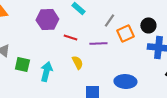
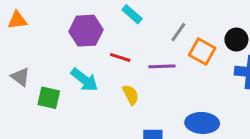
orange square: (125, 33) -> (202, 51), turned -36
cyan arrow: (46, 71) -> (84, 80), moved, turned 114

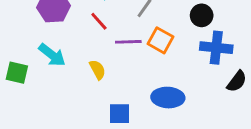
orange square: (202, 51) -> (161, 40), moved
red line: (120, 57) -> (99, 21), moved, turned 30

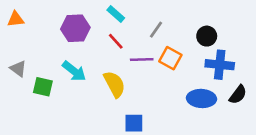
yellow semicircle: (97, 70) -> (114, 84), size x1.5
blue ellipse: (168, 98) -> (202, 98), moved

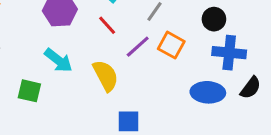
purple line: (142, 59) -> (138, 47), turned -40
green square: (43, 87) -> (29, 91), moved

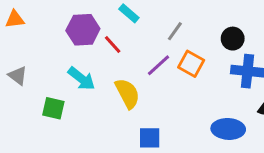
red line: (107, 25) -> (113, 44), moved
blue ellipse: (208, 92) -> (228, 129), moved

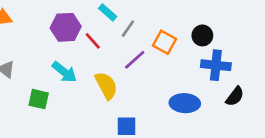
gray line: (175, 31) -> (128, 29), moved
orange square: (191, 64) -> (164, 42), moved
blue ellipse: (228, 129) -> (185, 103), moved

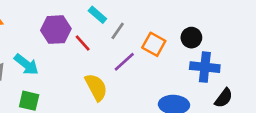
cyan arrow: (64, 72) -> (26, 64), moved

